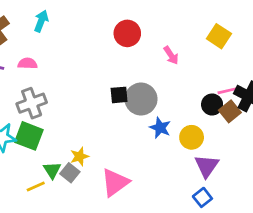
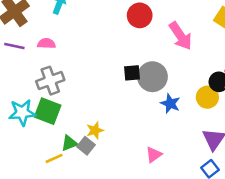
pink arrow: (171, 55) -> (181, 36), size x1.6
yellow circle: (192, 137) -> (207, 97), moved
green triangle: (52, 170) -> (69, 143), turned 42
pink triangle: (115, 182) -> (154, 155), moved, size x0.6

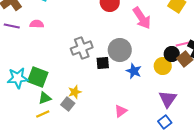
black square: (132, 73) -> (103, 63), moved
gray cross: (50, 81) -> (82, 48), moved
green triangle: (69, 143) -> (45, 98), moved

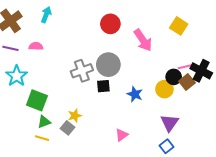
gray circle: (120, 50) -> (108, 65), moved
cyan star: (18, 78) -> (17, 76), moved, turned -30
yellow line: (43, 114) -> (42, 138), turned 40

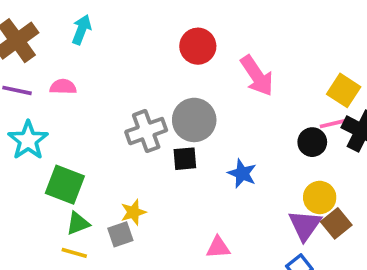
yellow square: (179, 26) -> (344, 90), moved
brown square: (187, 82) -> (336, 223), moved
yellow circle: (164, 89) -> (320, 197), moved
gray square: (68, 128) -> (120, 234), turned 32
pink triangle: (122, 135) -> (218, 247), turned 32

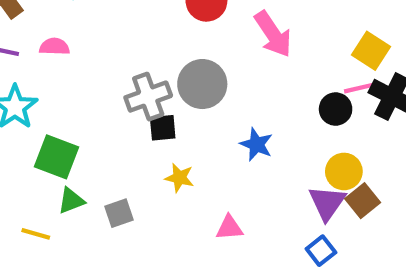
black square: (185, 159) -> (163, 128), moved
yellow star: (133, 212) -> (179, 178), moved, turned 30
yellow line: (74, 253) -> (36, 234), moved

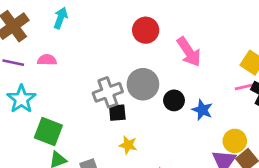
black circle: (336, 109) -> (174, 100), moved
blue star: (256, 144) -> (202, 110), moved

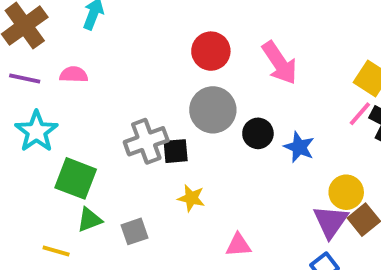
red circle: (146, 30) -> (211, 51), moved
pink line: (244, 87) -> (360, 114), turned -36
gray cross: (108, 92) -> (146, 141), moved

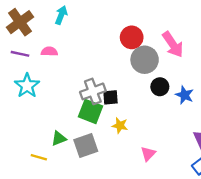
gray circle: (213, 110) -> (145, 60), moved
green square: (76, 178) -> (91, 111), moved
gray square: (134, 231) -> (86, 146), size x1.5
pink triangle: (238, 245) -> (148, 154), turned -42

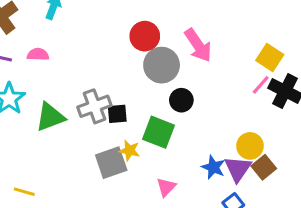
blue star: (185, 95) -> (213, 167), moved
green square: (91, 111) -> (158, 132), moved
green triangle: (59, 138) -> (50, 117), moved, size x1.5
gray square: (86, 146) -> (111, 163), moved

